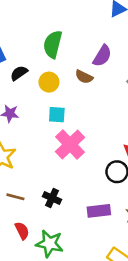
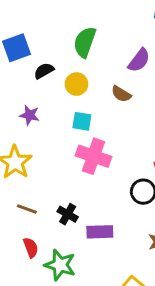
brown semicircle: (84, 77) -> (121, 94), moved
pink cross: (70, 145) -> (93, 156), turned -32
purple rectangle: (99, 211) -> (100, 232), moved

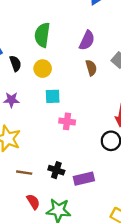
black semicircle: (44, 71) -> (15, 63), turned 112
brown semicircle: (121, 94) -> (91, 68), moved, turned -126
pink cross: (93, 156) -> (67, 121), size x0.6

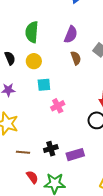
pink cross: (67, 121) -> (58, 106), turned -32
black cross: (56, 170) -> (51, 149), turned -32

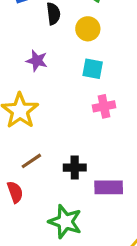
brown line: (23, 152) -> (31, 161), turned -56
red semicircle: (32, 177) -> (15, 192), moved

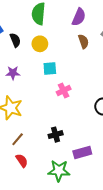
brown line: (31, 161) -> (18, 139), moved
purple rectangle: (109, 187) -> (82, 153), moved

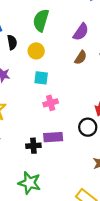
brown semicircle: (83, 41) -> (81, 57), turned 40
purple rectangle: (82, 153) -> (53, 137), moved

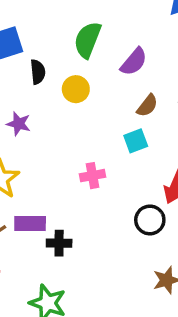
purple semicircle: (81, 32) -> (134, 62), moved
cyan square: (41, 78) -> (136, 141), moved, turned -32
purple rectangle: (53, 137) -> (30, 224), moved

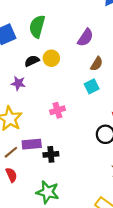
green semicircle: (88, 40) -> (37, 26), moved
black semicircle: (38, 72) -> (32, 61), moved, turned -104
pink cross: (93, 176) -> (57, 110), moved

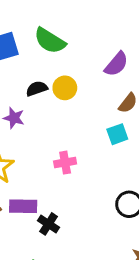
green semicircle: (37, 26) -> (50, 41), turned -80
black cross: (51, 154) -> (49, 224), turned 32

